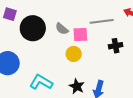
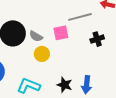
gray semicircle: (62, 29) -> (36, 36), moved
yellow circle: (74, 54) -> (42, 54), moved

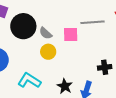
black cross: (97, 39) -> (105, 67), moved

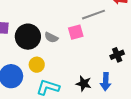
yellow circle: (48, 52) -> (37, 65), moved

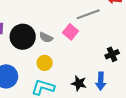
pink square: (76, 32) -> (70, 32), turned -35
yellow circle: (37, 65) -> (45, 63), moved

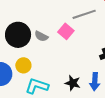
yellow circle: (45, 63) -> (23, 65), moved

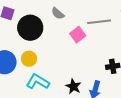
gray semicircle: (41, 36) -> (58, 13), moved

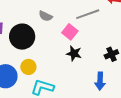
black star: (73, 86) -> (74, 53), moved

